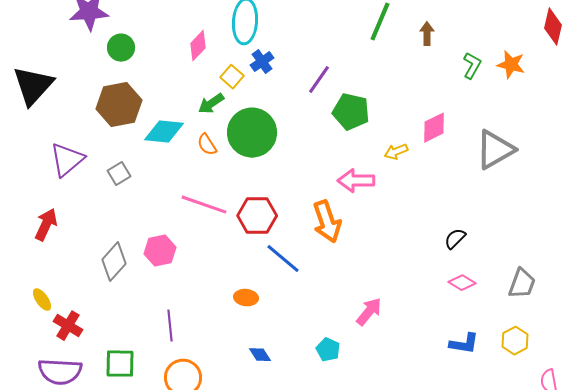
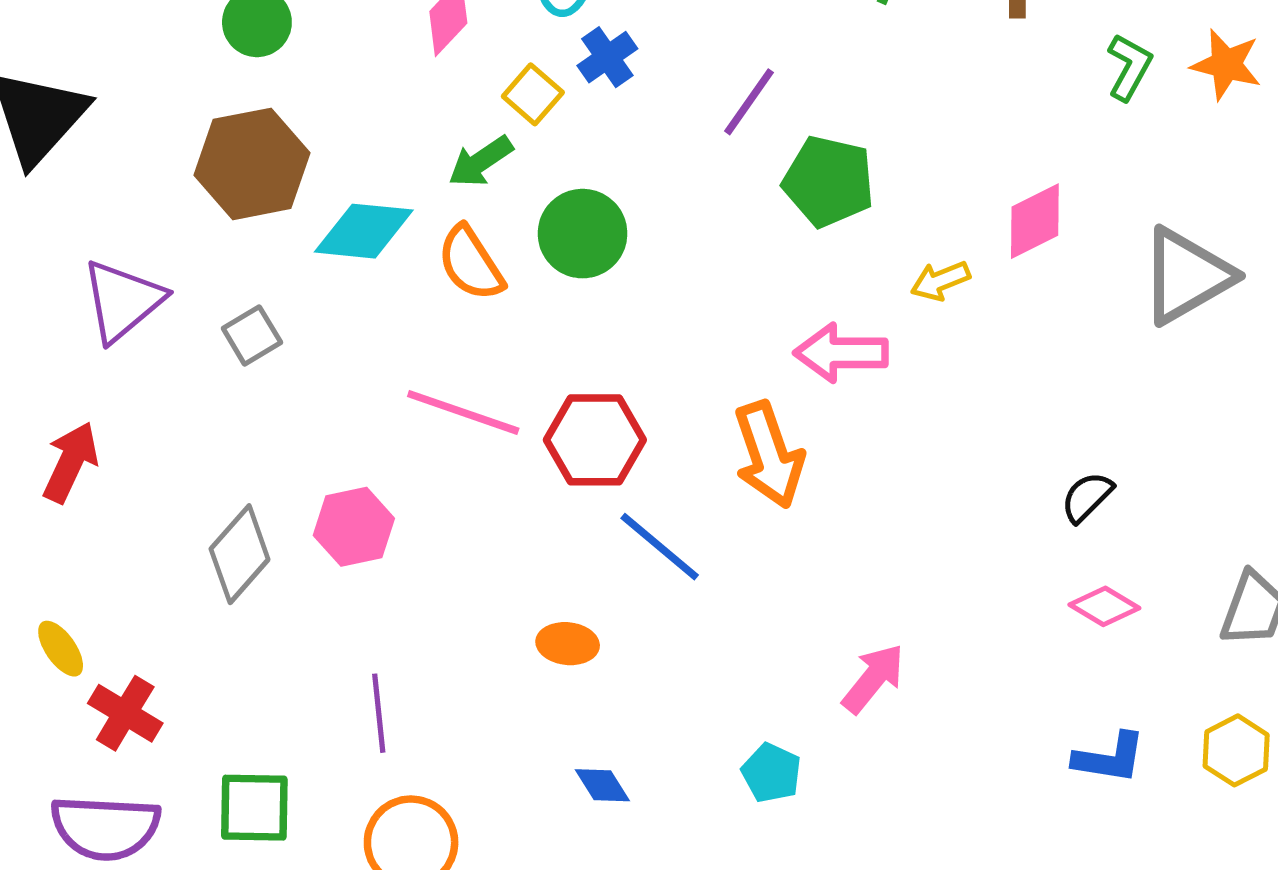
green circle: (252, 133) -> (583, 234), size x0.7
orange semicircle: (207, 145) -> (471, 263), size x1.4

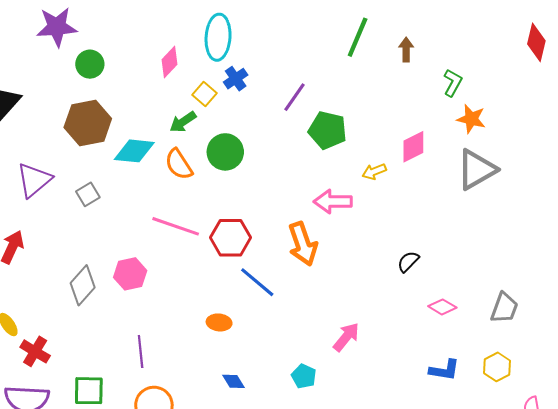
orange star: (1226, 65) -> (471, 119), moved
black semicircle: (1087, 497) -> (408, 262), moved

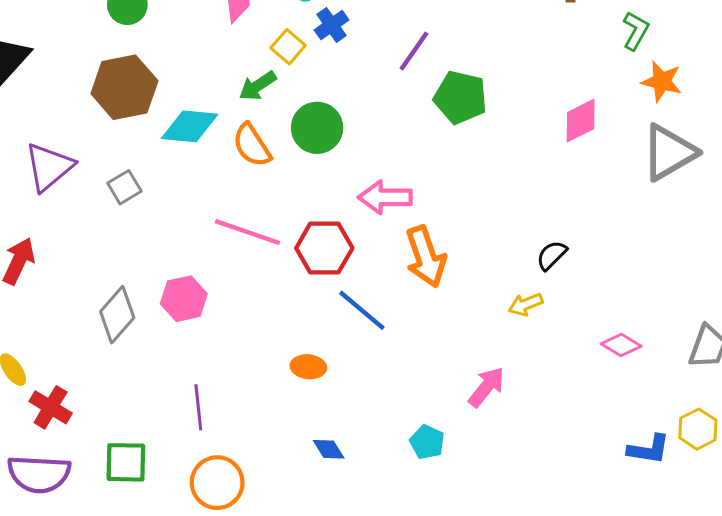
yellow arrow: (374, 172) -> (526, 304), moved
pink arrow: (333, 202) -> (385, 197), moved
black semicircle: (408, 262) -> (552, 255), moved
blue L-shape: (444, 370) -> (649, 449), moved

